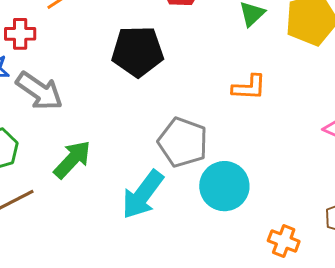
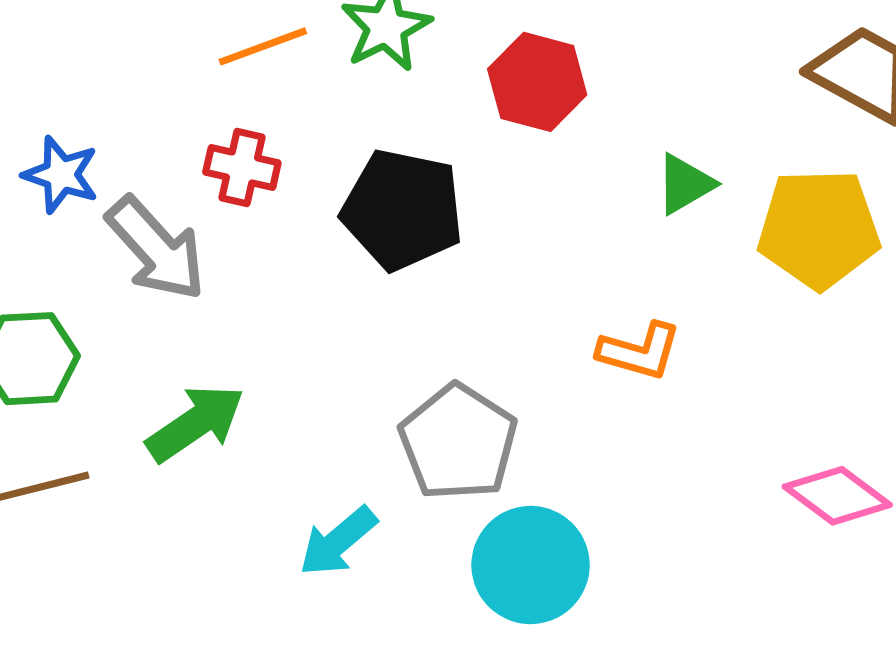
red cross: (20, 34) -> (242, 168), moved
cyan arrow: (143, 195) -> (338, 541), size x0.7

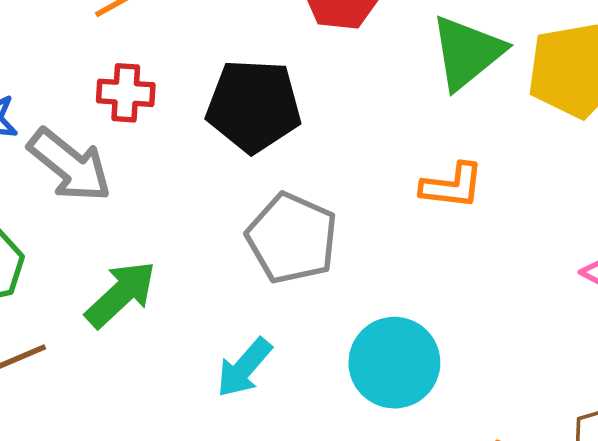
green triangle: (685, 184) -> (467, 52), size x1.6
gray pentagon: (458, 442) -> (292, 238), moved

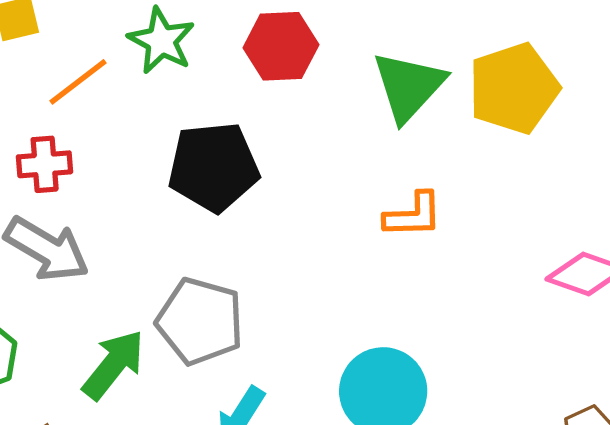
red cross: (126, 93) -> (45, 164), moved
gray pentagon: (292, 238) -> (200, 321), moved

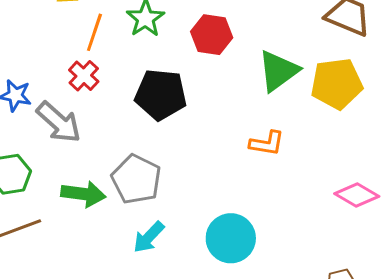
orange line: (78, 82) -> (94, 32), turned -45
red cross: (45, 164) -> (84, 76), moved, turned 36
green arrow: (113, 365) -> (83, 194), turned 48

